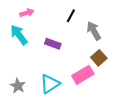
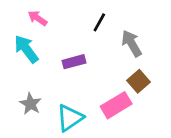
pink arrow: (27, 13) -> (38, 18), turned -128
purple rectangle: (53, 44) -> (74, 62), turned -35
gray star: (18, 86) -> (31, 104), moved

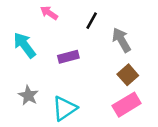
pink arrow: (38, 18) -> (49, 13), moved
pink rectangle: (116, 105) -> (127, 105), moved

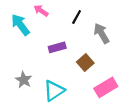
cyan arrow: (25, 45) -> (20, 25), moved
brown square: (128, 75) -> (85, 62), moved

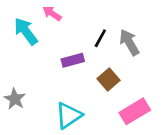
black line: (77, 17) -> (100, 38), moved
gray star: (24, 80) -> (15, 99), moved

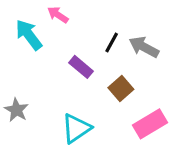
gray arrow: (129, 42) -> (144, 47), turned -32
purple rectangle: (73, 60) -> (81, 67), turned 55

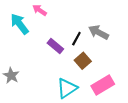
black line: (112, 42) -> (76, 39), moved
cyan triangle: (76, 128) -> (67, 88), moved

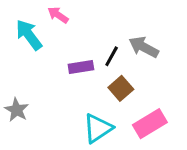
purple rectangle: (55, 46) -> (81, 67), turned -49

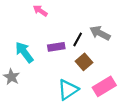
cyan arrow: (29, 35) -> (24, 52), moved

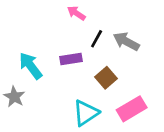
pink arrow: (40, 11) -> (76, 13), moved
black line: (78, 39) -> (97, 39), moved

